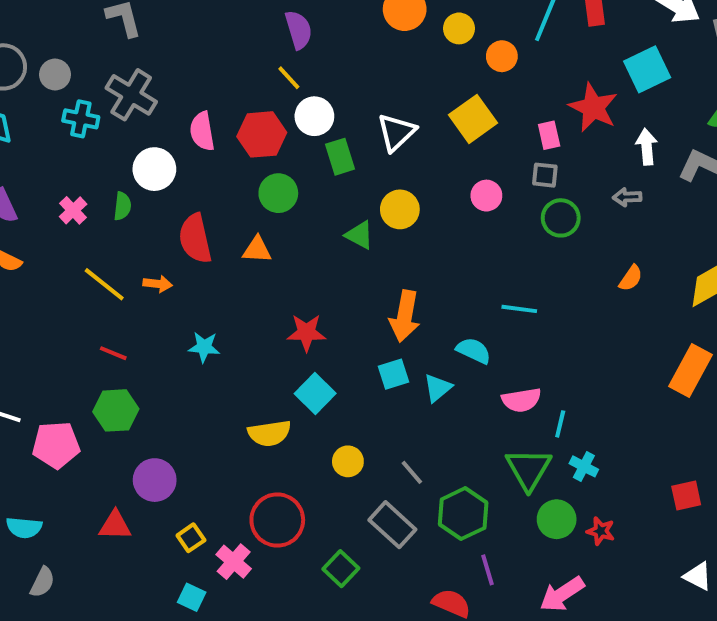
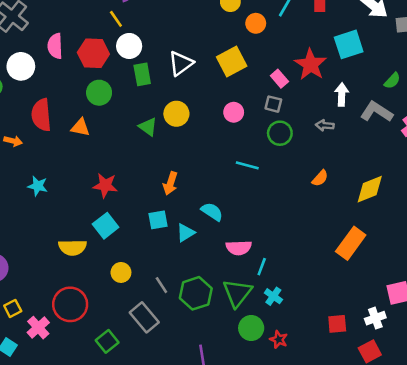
pink rectangle: (549, 135) -> (279, 79), turned -36
cyan line: (519, 309) -> (247, 165), moved
orange arrow: (405, 316) -> (170, 183), size x0.7
green hexagon: (463, 514) -> (196, 293), moved

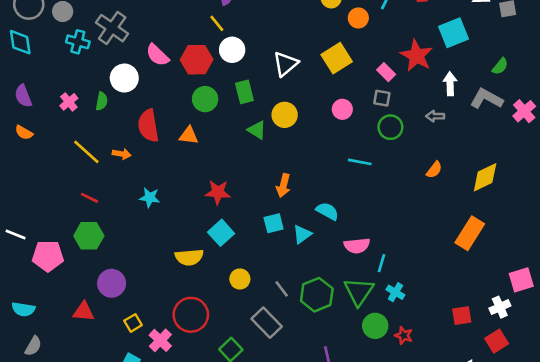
pink semicircle: (55, 46) -> (157, 55), turned -40
green rectangle: (142, 74) -> (244, 92), moved

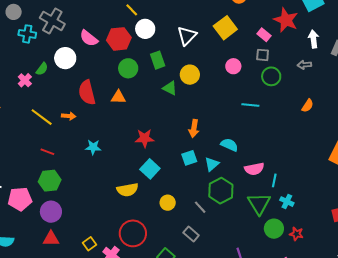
green semicircle: (102, 101) -> (42, 69), moved, turned 32
purple circle: (112, 283) -> (51, 212), moved
green hexagon: (317, 295) -> (221, 191), moved
gray rectangle: (267, 323) -> (191, 234), size x0.7

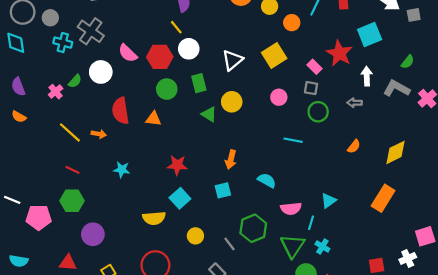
cyan triangle: (212, 164) -> (328, 201), moved
purple circle: (51, 212) -> (93, 234), moved

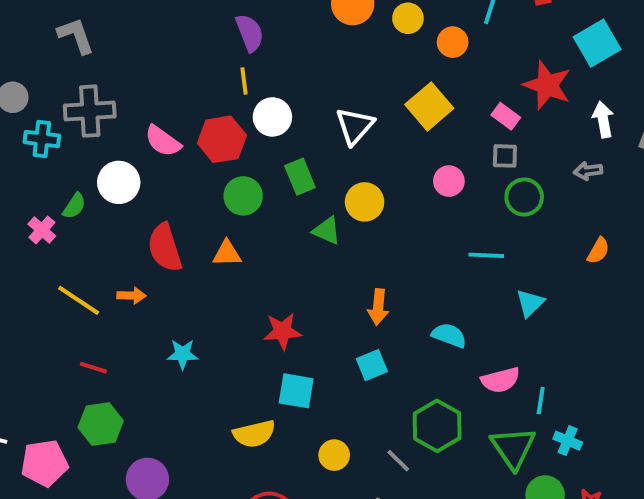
yellow line: (176, 27) -> (244, 81), turned 40
gray cross: (91, 31) -> (90, 111), turned -30
cyan square: (180, 198) -> (296, 391), turned -30
cyan triangle: (328, 201) -> (530, 303), moved

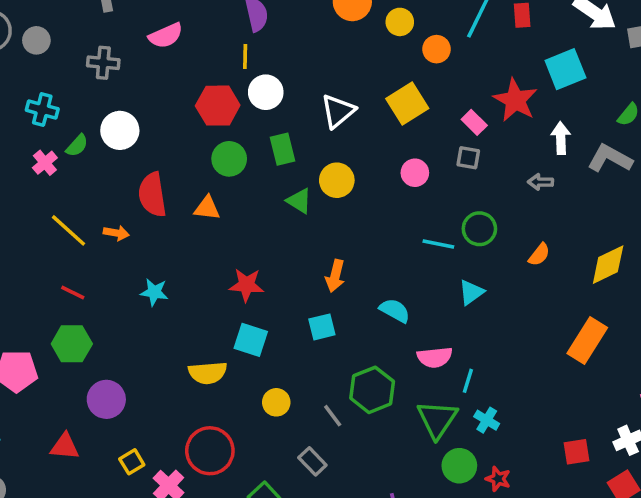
gray cross: (90, 111) -> (103, 63), size x0.7
cyan cross: (42, 139) -> (42, 110), moved
pink semicircle: (163, 141) -> (166, 36), moved, turned -68
green circle: (524, 197) -> (479, 229), moved

